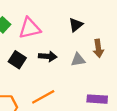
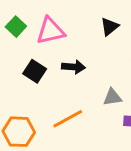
gray triangle: (78, 60) -> (112, 97), moved

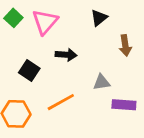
pink triangle: (50, 31) -> (45, 22), turned -36
black square: (35, 71) -> (29, 71), moved

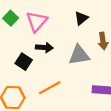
black arrow: (66, 55) -> (44, 48), moved
gray triangle: (102, 82) -> (79, 55), moved, size x1.5

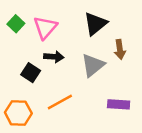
black triangle: (81, 18) -> (95, 24), size x1.5
gray triangle: (79, 55) -> (93, 65), turned -30

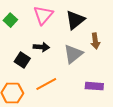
pink triangle: (45, 27) -> (43, 15), moved

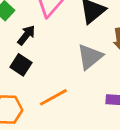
black arrow: (41, 47) -> (26, 35), moved, turned -56

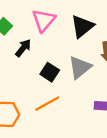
black square: (21, 65) -> (50, 72), moved

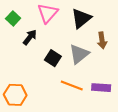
orange line: (47, 104) -> (72, 85), moved, turned 50

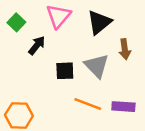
gray triangle: (79, 54) -> (97, 66), turned -35
black square: (53, 58) -> (65, 71), turned -35

